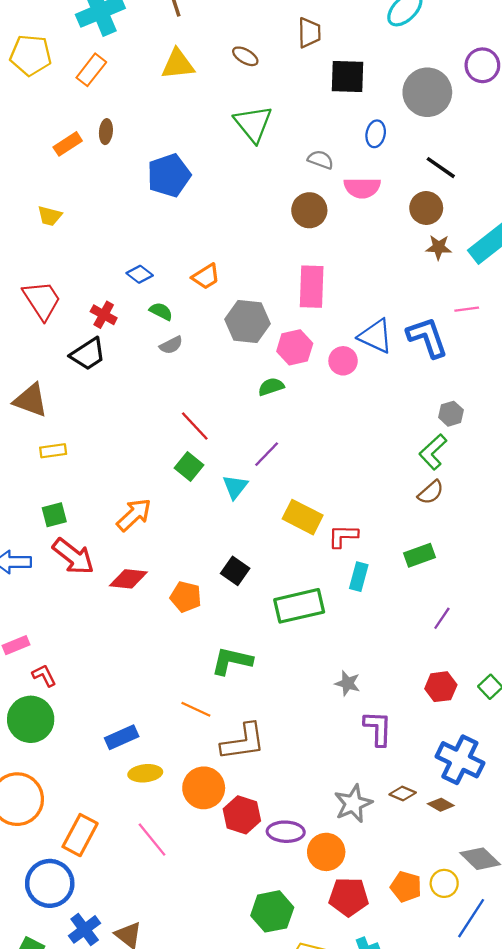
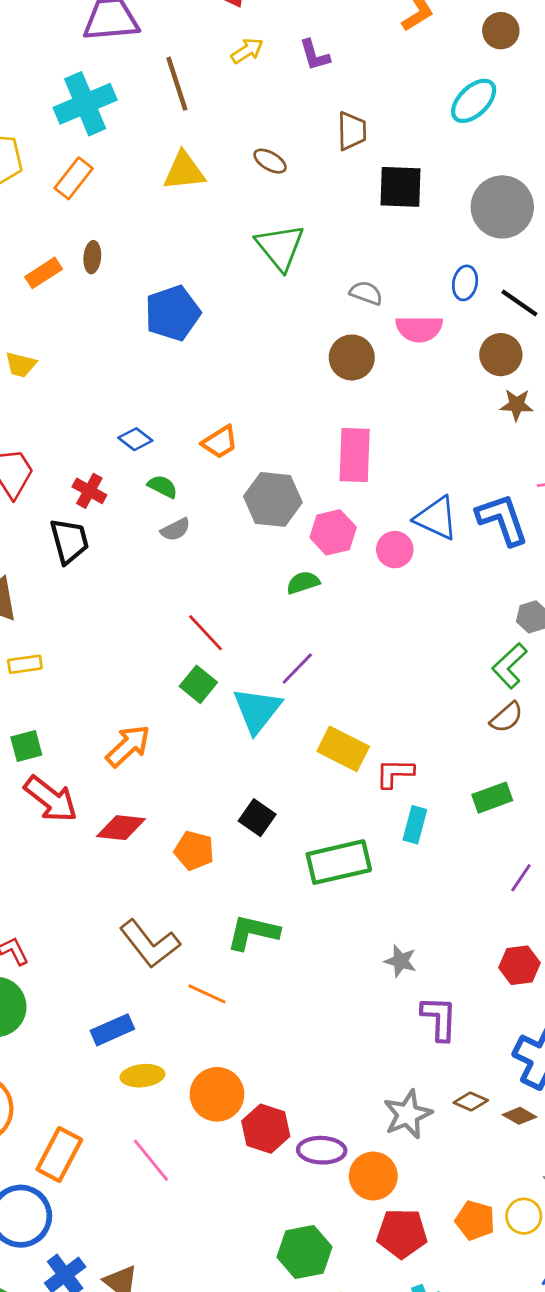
blue ellipse: (376, 134) -> (465, 283), moved
black trapezoid: (88, 354) -> (69, 541), turned -72
cyan triangle: (235, 487) -> (257, 710), size x1.5
brown L-shape: (243, 742) -> (150, 944), moved, turned 60

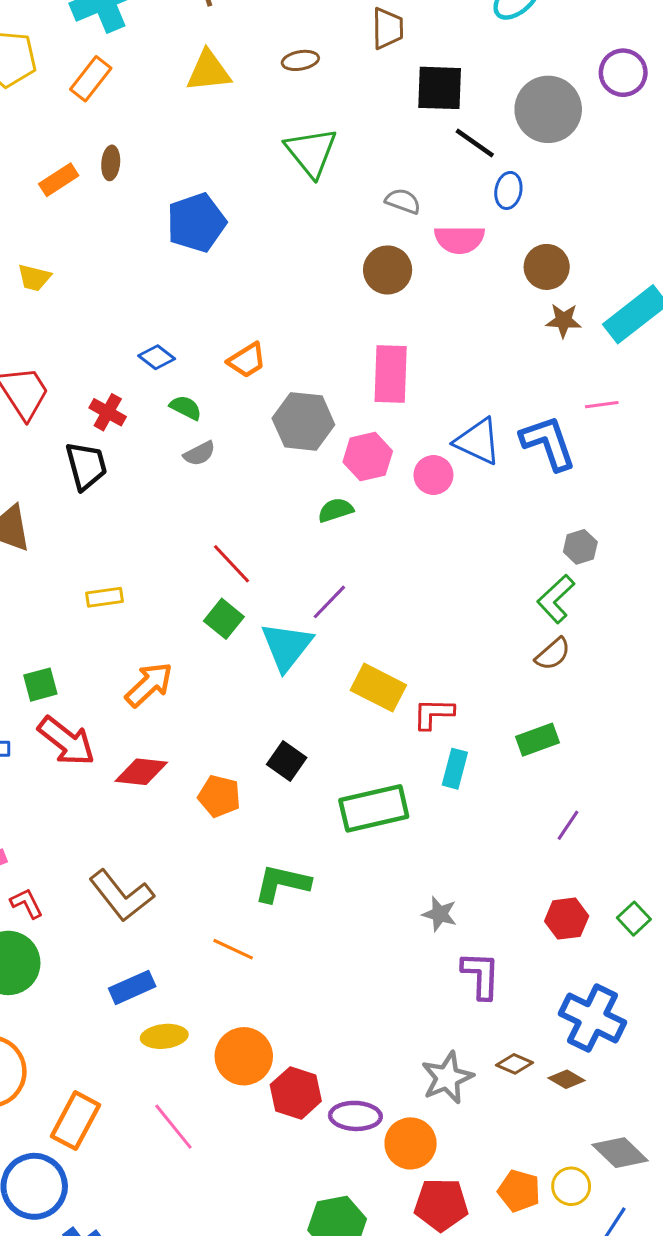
brown ellipse: (270, 161) -> (300, 60), turned -40
black line: (519, 303) -> (475, 143), moved
yellow rectangle: (25, 664) -> (105, 597), moved
brown L-shape: (150, 944) -> (121, 896), moved

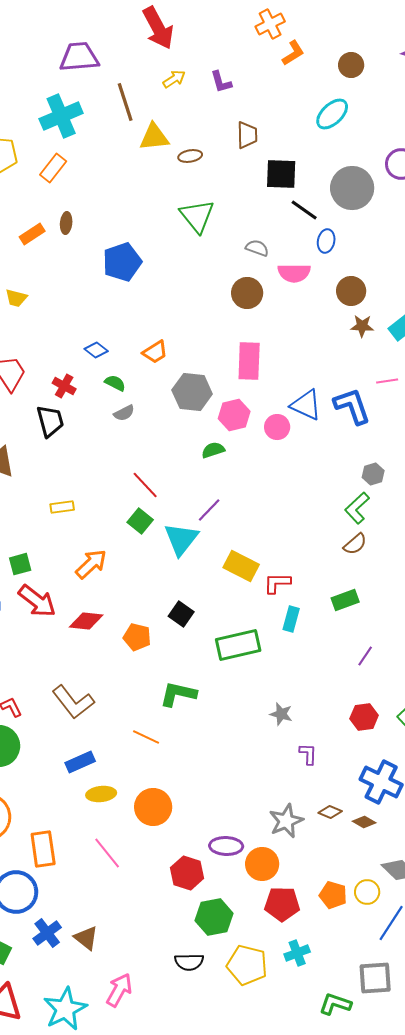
yellow triangle: (209, 71) -> (154, 137), moved
purple L-shape: (481, 975) -> (308, 754), size x0.7
red hexagon: (296, 1093) -> (187, 873), moved
orange rectangle: (76, 1121) -> (43, 849), turned -36

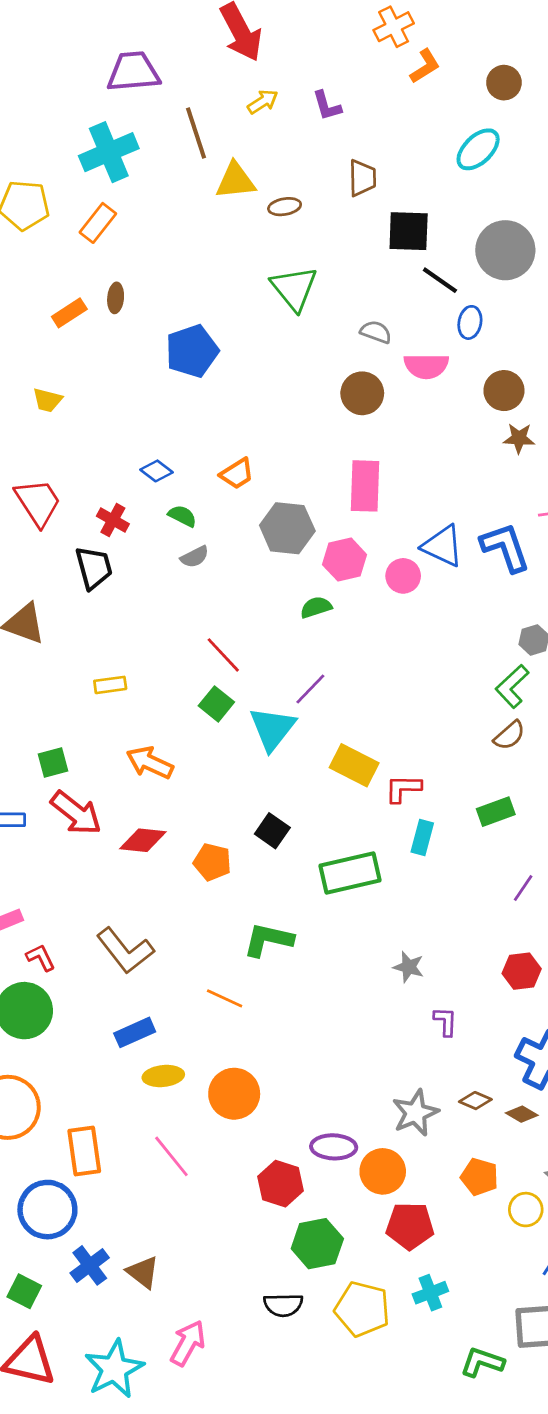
orange arrow: (91, 564) -> (150, 763), turned -112
orange pentagon: (333, 895) -> (479, 1177), moved

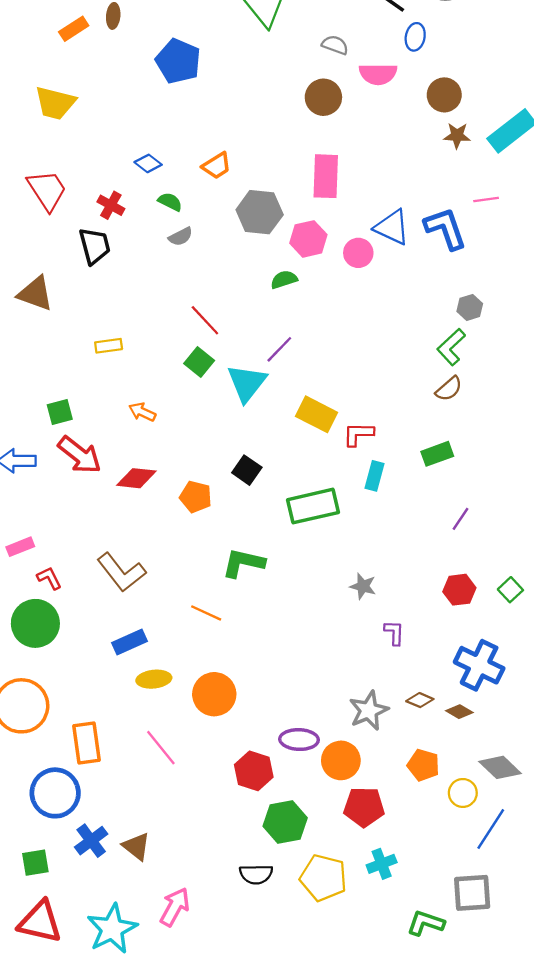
blue pentagon: (192, 351) -> (178, 61), turned -30
yellow trapezoid: (47, 400) -> (55, 103), size x1.6
orange arrow: (150, 763) -> (142, 412), size x0.7
green square: (24, 1291) -> (35, 863), turned -36

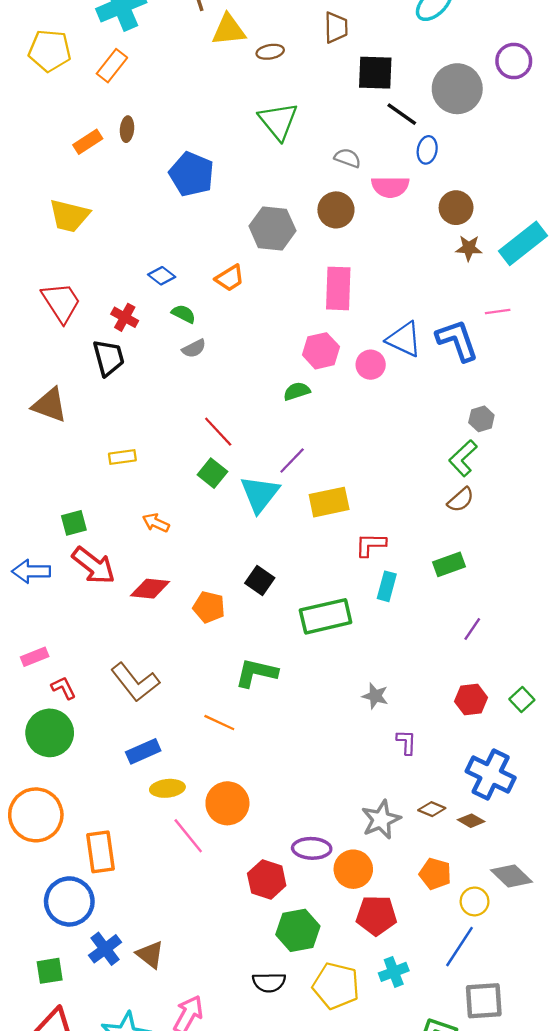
gray hexagon: (260, 212) -> (272, 228), moved
yellow rectangle: (316, 414) -> (329, 502), moved, turned -39
pink line: (161, 748) -> (188, 836), moved
blue line: (491, 829) -> (459, 947), moved

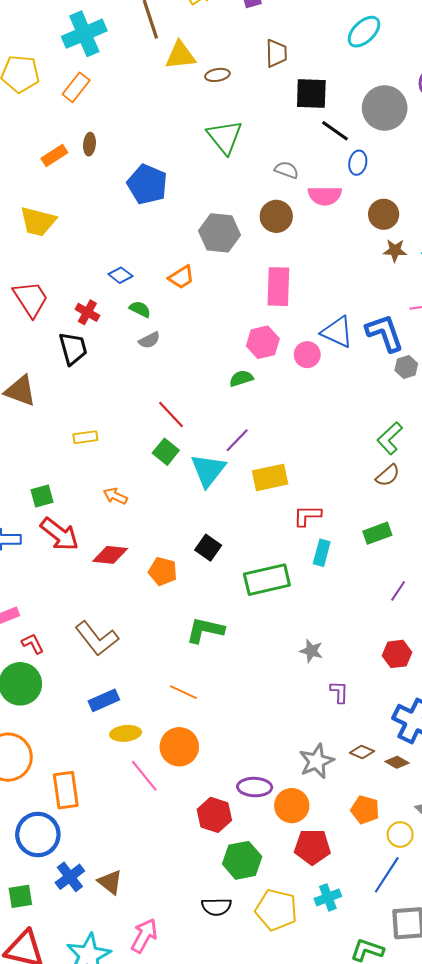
gray hexagon: (481, 419) -> (406, 367), moved
orange line: (219, 723) -> (183, 692), moved

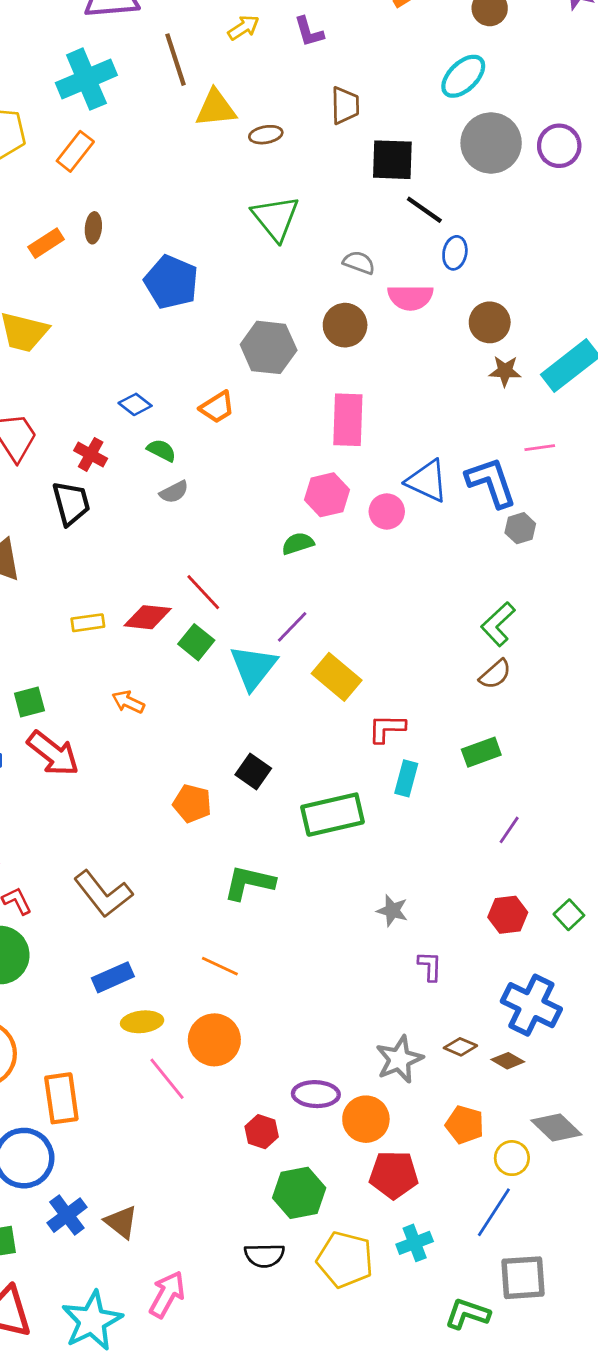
gray circle: (385, 108) -> (491, 143), moved
yellow rectangle: (270, 477) -> (337, 677), turned 52
red diamond: (110, 555) -> (148, 617), moved
red hexagon: (214, 815) -> (262, 1132), size x0.7

